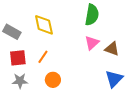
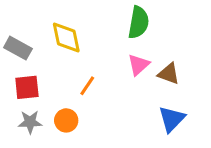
orange line: (43, 57) -> (87, 86), moved
orange circle: (53, 80) -> (66, 120), moved

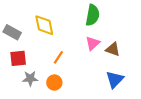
orange circle: (66, 120) -> (54, 83), moved
gray star: (30, 122) -> (30, 78), moved

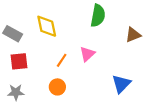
pink triangle: (93, 43) -> (87, 54), moved
brown triangle: (113, 49) -> (133, 35), moved, turned -42
gray star: (30, 78) -> (16, 92), moved

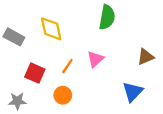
brown triangle: (133, 35) -> (145, 57), moved
red square: (19, 61) -> (35, 73), moved, turned 30

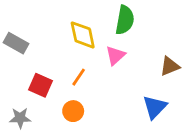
yellow diamond: (51, 29) -> (83, 35), moved
pink triangle: (95, 59) -> (115, 55), moved

